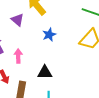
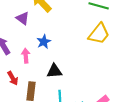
blue star: (49, 35) -> (44, 42), moved

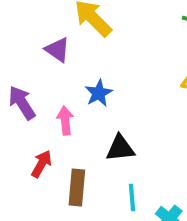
red arrow: (13, 78) -> (41, 164), turned -120

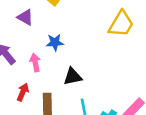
blue star: (99, 93) -> (55, 42), turned 30

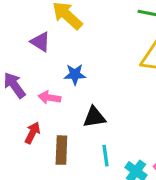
pink arrow: (35, 62) -> (49, 98), turned -72

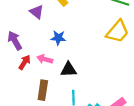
pink arrow: (49, 98) -> (45, 59), moved
red arrow: (32, 133) -> (25, 62), moved

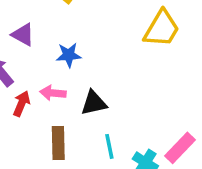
purple triangle: (37, 12) -> (23, 35), moved

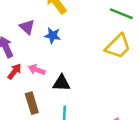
blue star: (69, 55) -> (53, 36), moved
brown rectangle: (58, 143) -> (32, 103), turned -30

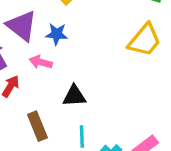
purple triangle: (27, 27) -> (22, 26), size x1.5
pink arrow: (37, 70) -> (41, 62), moved

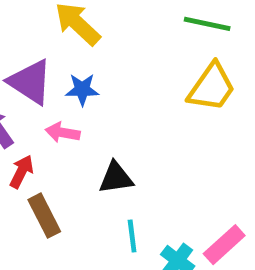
brown rectangle: (37, 126) -> (44, 216), moved

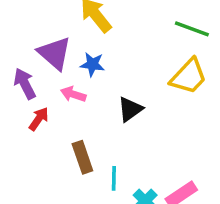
black triangle: (116, 178) -> (130, 109), moved, turned -36
brown rectangle: (44, 216) -> (82, 157), moved

